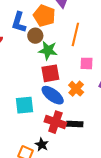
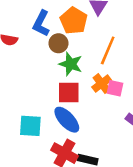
orange cross: (76, 89) -> (102, 84), moved

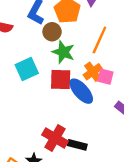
blue ellipse: (67, 120) -> (81, 91), moved
cyan square: (30, 126) -> (27, 69), moved, turned -30

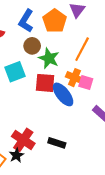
brown circle: (52, 32) -> (32, 46), moved
orange cross: (93, 72) -> (74, 78), turned -35
red cross: (55, 138) -> (23, 140), moved

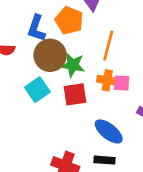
brown circle: (32, 46) -> (50, 55), size x1.6
blue ellipse: (63, 94) -> (109, 131), moved

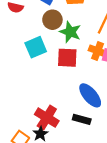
brown circle: (50, 55) -> (52, 20), size x0.7

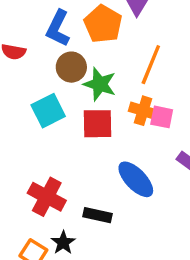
red cross: (47, 118) -> (47, 197), moved
black rectangle: (82, 119) -> (98, 215), moved

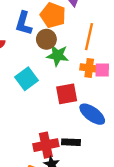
brown circle: (71, 67) -> (46, 39), moved
red square: (97, 124) -> (67, 94), moved
red cross: (47, 197) -> (46, 145), moved, turned -30

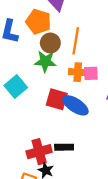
brown circle: (46, 39) -> (50, 43), moved
red square: (67, 94) -> (57, 99), turned 30
blue ellipse: (92, 114) -> (75, 105), moved

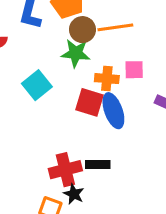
orange line: (76, 41) -> (115, 27), turned 72
orange cross: (78, 72) -> (107, 79), moved
blue ellipse: (75, 105) -> (113, 111), turned 36

